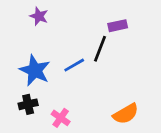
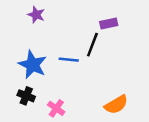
blue line: (74, 65) -> (69, 60), turned 36
black cross: (28, 104) -> (26, 96), turned 35

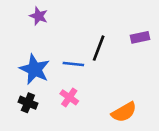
purple rectangle: (109, 23) -> (140, 37), moved
pink cross: (56, 108) -> (69, 97), moved

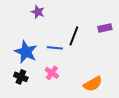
purple star: (39, 16) -> (38, 12), moved

